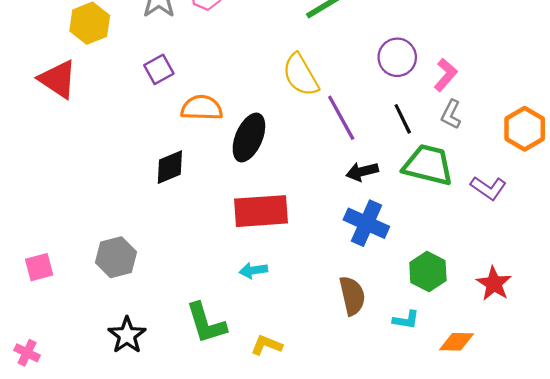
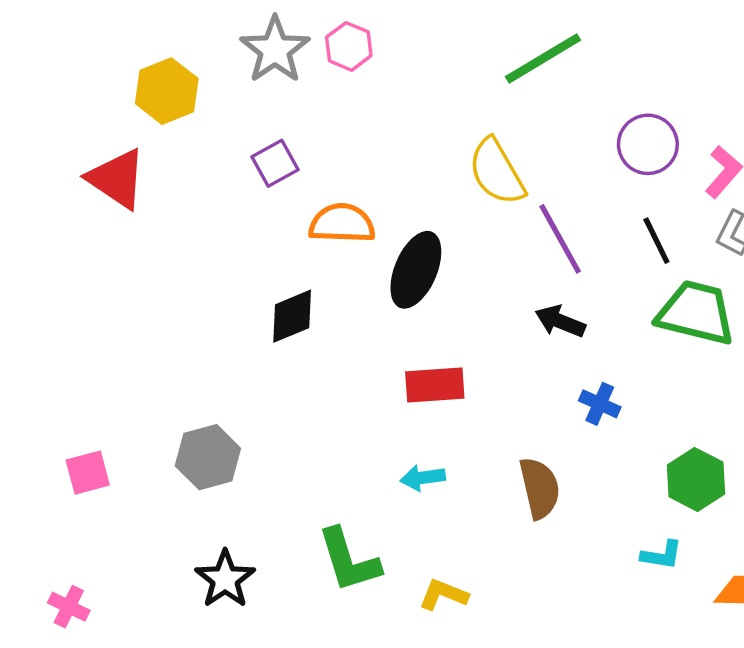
black arrow: (362, 172) -> (560, 321), moved, turned 36
red rectangle: (261, 211) -> (435, 385), size x0.7
blue cross: (366, 223) -> (600, 404), size x0.6
brown semicircle: (352, 296) -> (540, 488), moved

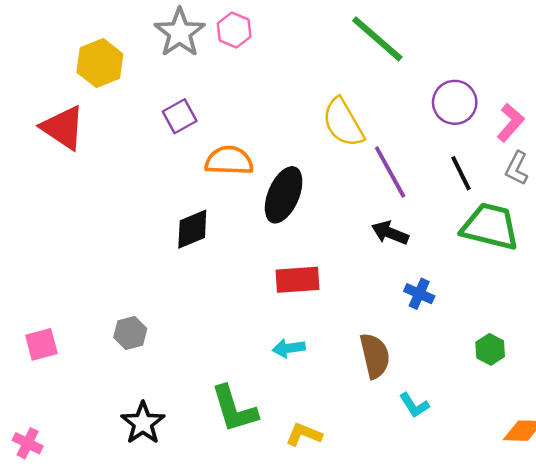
green line: (543, 58) -> (377, 39), turned 72
gray hexagon: (208, 457) -> (130, 333), size x0.7
green hexagon: (696, 479) -> (490, 349), size x0.7
cyan L-shape: (662, 555) -> (414, 405), moved, turned 48

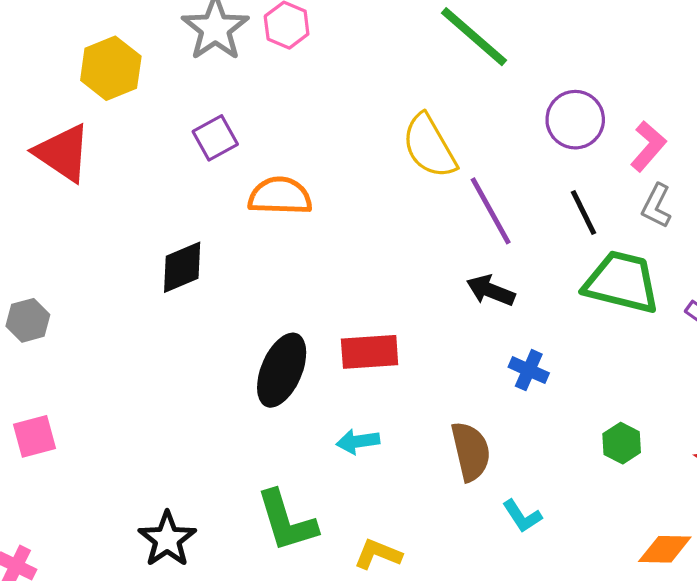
black ellipse: (284, 195) -> (282, 370), moved
black diamond: (192, 229) -> (182, 267), moved
gray hexagon: (130, 333) -> (28, 320), moved

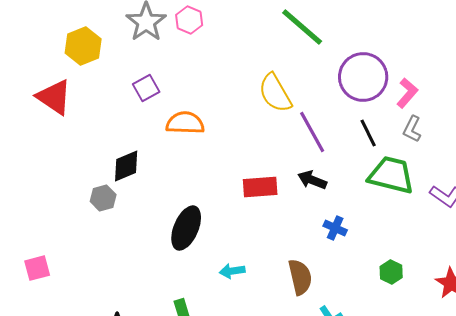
purple circle: (575, 120) -> (363, 77), size x1.4
gray hexagon: (28, 320) -> (103, 198), moved
red rectangle: (370, 352) -> (260, 187), moved

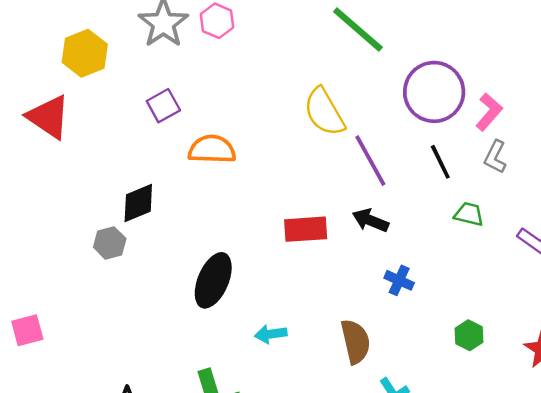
green trapezoid: (391, 175) -> (469, 214), size x0.5

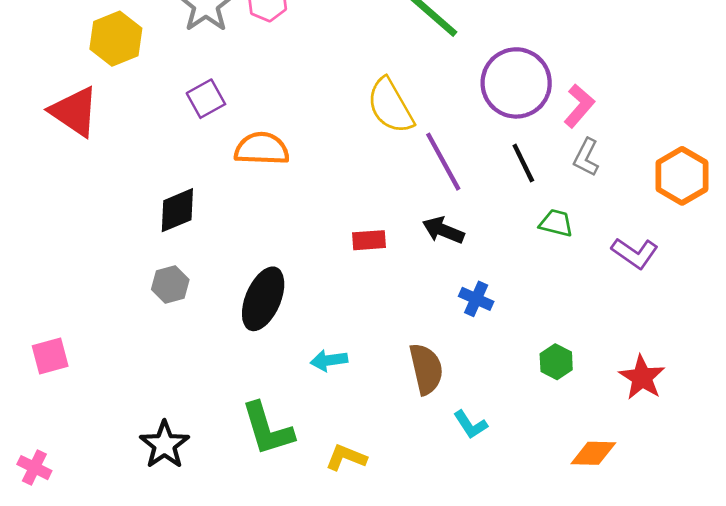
red rectangle: (306, 229) -> (369, 240), size x0.7
gray hexagon: (110, 243) -> (170, 285), moved

